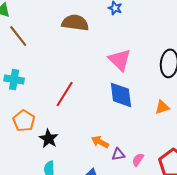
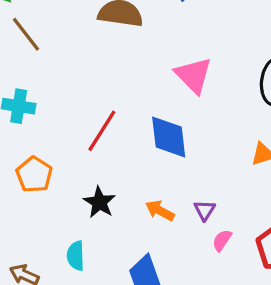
blue diamond: (121, 95) -> (169, 137), moved
black star: (49, 139) -> (99, 202), moved
purple triangle: (118, 154) -> (205, 210), moved, turned -48

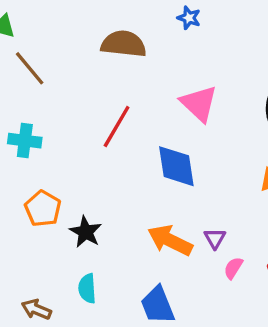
red line: (102, 131) -> (117, 126), moved
black star: (99, 202) -> (86, 232), moved
orange arrow: (160, 211) -> (170, 240), size x1.5

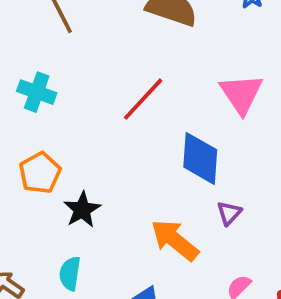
purple triangle: (215, 238) -> (229, 213), moved

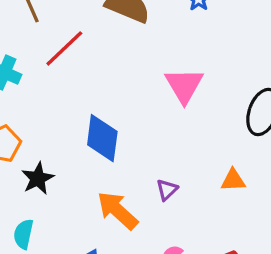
red line: (143, 99) -> (64, 48), moved
blue diamond: (200, 158) -> (102, 138), moved

